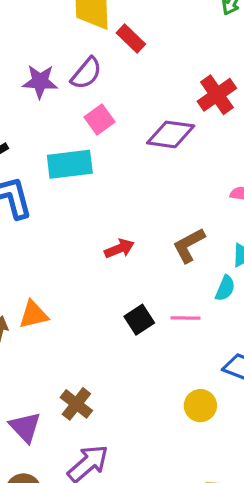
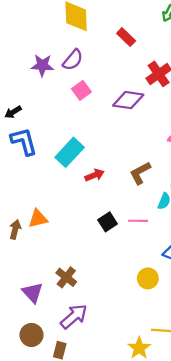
red rectangle: (131, 39) -> (126, 37), moved
cyan rectangle: (70, 164) -> (70, 152), moved, turned -40

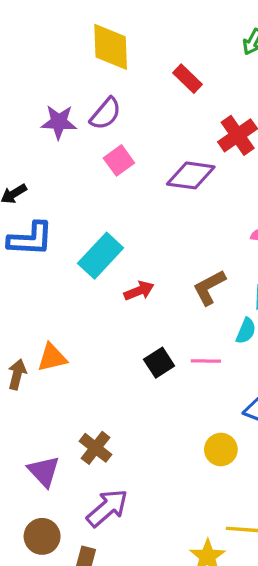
blue L-shape: (24, 141) -> (30, 239), turned 108

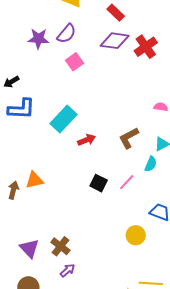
purple diamond: (191, 175) -> (115, 41), moved
pink line: (206, 361) -> (127, 182), turned -48
black square: (159, 363) -> (99, 183), turned -30
brown cross: (96, 448) -> (60, 246), moved
purple arrow: (107, 508) -> (67, 270), size x0.6

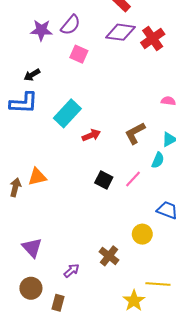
pink square: (75, 62) -> (79, 54), turned -30
black arrow: (11, 82) -> (32, 75), moved
brown cross: (60, 246) -> (109, 256), moved

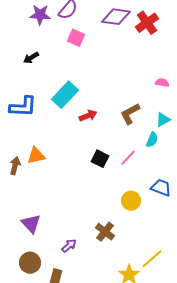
blue L-shape: (24, 103) -> (23, 107), moved
yellow circle: (142, 234) -> (131, 201), moved
yellow line: (158, 284) -> (152, 259), turned -45

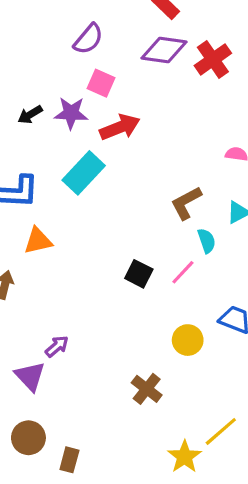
purple star: (40, 15) -> (71, 113), moved
red arrow: (88, 116) -> (120, 127), moved, size x1.4
cyan semicircle: (152, 140) -> (207, 241), moved, turned -42
orange triangle: (36, 156) -> (38, 241), moved
purple arrow: (69, 246) -> (57, 346), moved

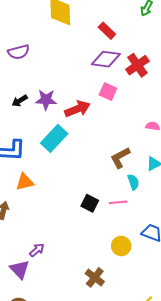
purple semicircle: (88, 39) -> (19, 52), moved, turned 35
pink square: (101, 83) -> (108, 92), moved
pink line: (183, 272) -> (118, 202), turned 42

